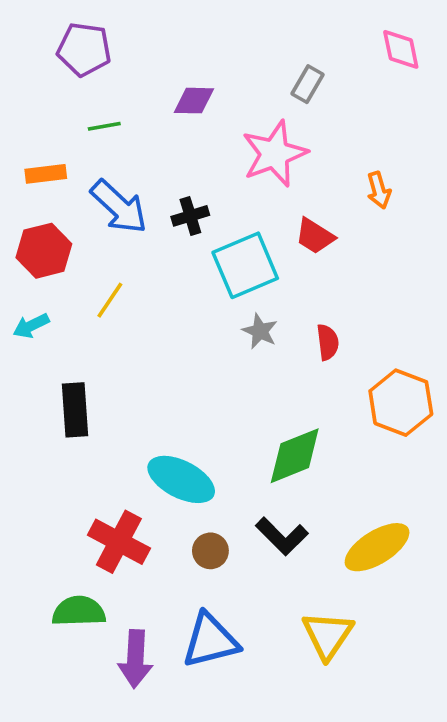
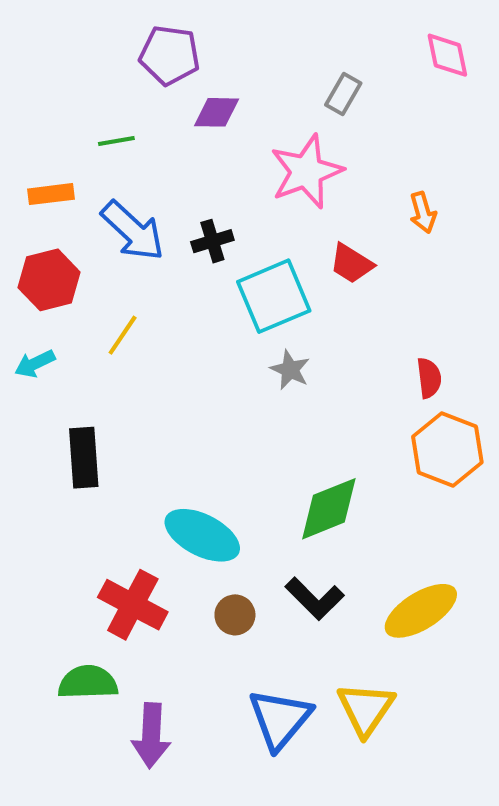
purple pentagon: (84, 49) -> (170, 55), moved
red semicircle: (328, 342) -> (429, 378), moved
blue triangle: (210, 641) -> (280, 719), moved, turned -36

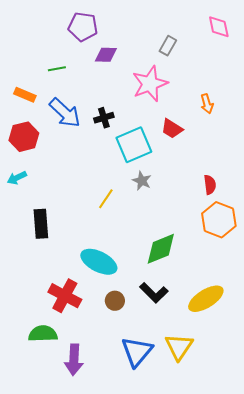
orange rectangle: (51, 194) -> (25, 95), turned 30
yellow line: (123, 335) -> (106, 199), moved

